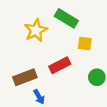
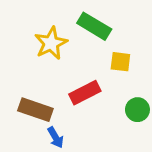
brown rectangle: (25, 77) -> (35, 110), turned 40

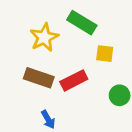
brown rectangle: (35, 110) -> (39, 78), moved

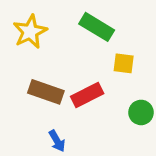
yellow star: (44, 37) -> (30, 32), moved

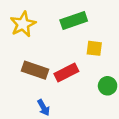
green rectangle: (97, 27) -> (74, 21), turned -50

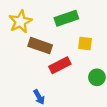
brown rectangle: (35, 70) -> (40, 46), moved

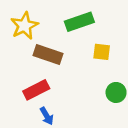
red rectangle: (60, 65) -> (36, 90), moved

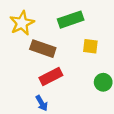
red rectangle: (36, 90) -> (51, 76), moved

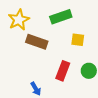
red rectangle: (51, 76) -> (63, 71), moved, turned -42

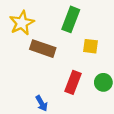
green rectangle: (61, 17) -> (71, 19), turned -50

